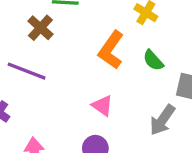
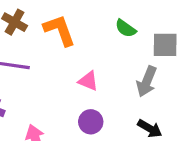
orange L-shape: (111, 50) -> (60, 30), moved, turned 138

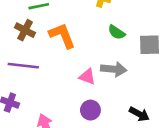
gray arrow: (147, 81) -> (114, 69), moved, turned -105

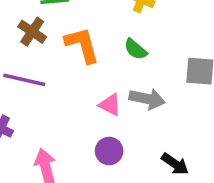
green semicircle: (117, 32) -> (136, 49), moved

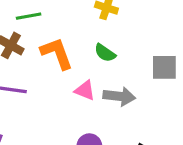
pink triangle: (110, 105) -> (85, 90), moved

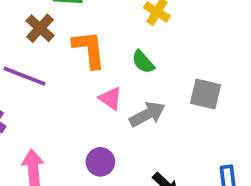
gray arrow: (119, 96) -> (147, 114), turned -48

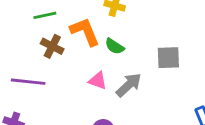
brown cross: (40, 28) -> (52, 46), moved
orange L-shape: (89, 49) -> (85, 32), moved

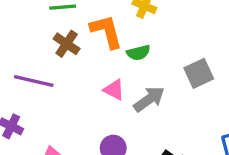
green semicircle: (115, 46) -> (138, 53), turned -54
gray square: (168, 58) -> (199, 73), turned -30

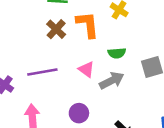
green semicircle: (138, 53) -> (117, 53), moved
purple line: (34, 81) -> (42, 72), moved, turned -32

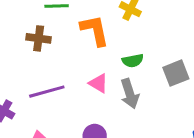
brown cross: (56, 29) -> (39, 38), moved, turned -30
gray arrow: (112, 81) -> (130, 94), turned 105

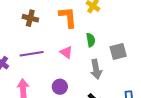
green semicircle: (133, 61) -> (91, 40), turned -96
gray arrow: (130, 94) -> (96, 69), moved

